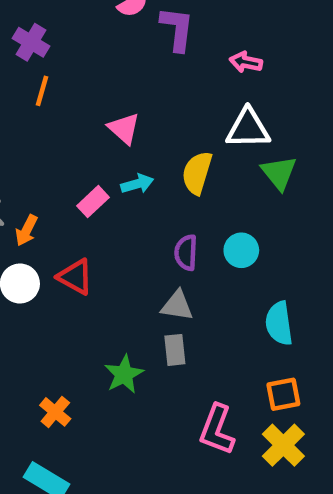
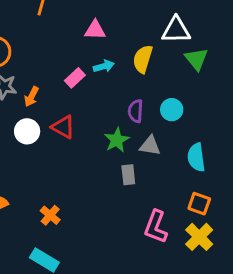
pink triangle: (124, 129) -> (95, 30), turned -40
gray triangle: (177, 306) -> (150, 146), moved
green star: (124, 374) -> (117, 140), moved
orange square: (283, 394) -> (199, 204), turned 30

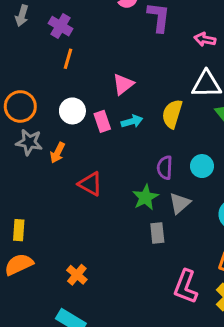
pink triangle: (95, 30) -> (123, 84), turned -40
pink rectangle: (75, 78) -> (102, 121), moved, turned -66
white circle: (27, 131) -> (72, 111), moved
gray triangle: (150, 146) -> (180, 203), turned -50

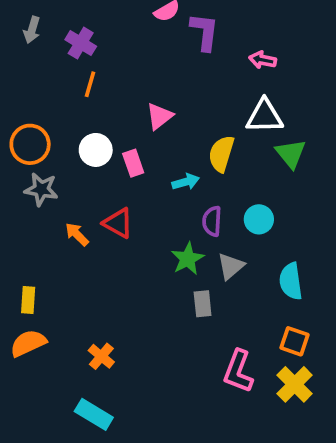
cyan arrow: (132, 121) -> (186, 182), moved
orange arrow: (58, 153) -> (77, 234), moved, turned 108
red triangle: (90, 184) -> (118, 223), moved

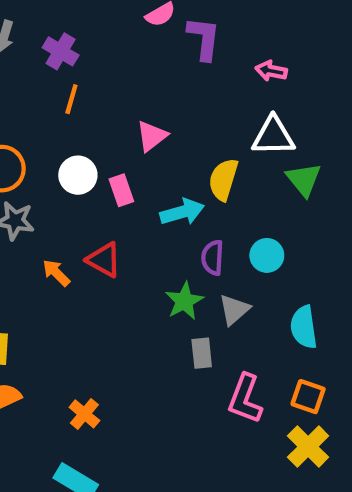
cyan arrow: (186, 182) -> (182, 212), size x1.4
pink L-shape: (238, 371) -> (245, 399), moved

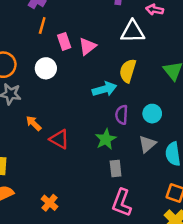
white triangle: (273, 136) -> (133, 32), moved
pink rectangle: (121, 190) -> (64, 41), moved
red triangle: (104, 260) -> (59, 139), moved
gray triangle: (234, 310) -> (147, 144), moved
pink L-shape: (245, 399) -> (122, 203), moved

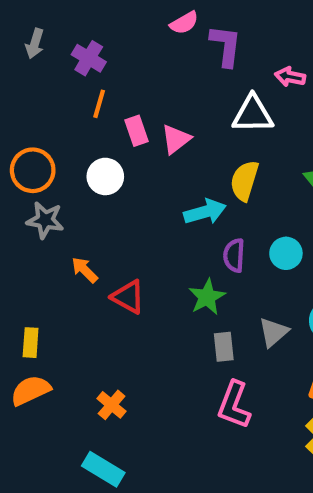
gray triangle: (147, 144) -> (273, 332), moved

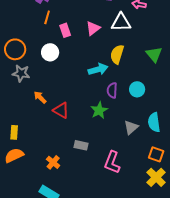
pink triangle: (176, 139) -> (93, 28), moved
gray rectangle: (224, 347) -> (81, 145), moved, turned -72

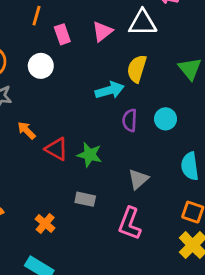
green star: (99, 110) -> (90, 155), moved, turned -30
gray triangle: (131, 127) -> (138, 179), moved

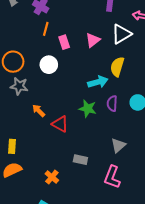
white triangle: (143, 23) -> (121, 34), turned -30
green star: (90, 155) -> (88, 109), moved

